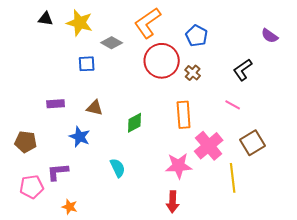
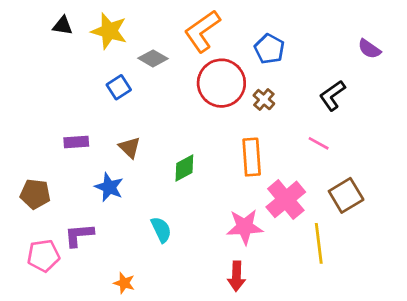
blue square: (87, 64) -> (119, 87), turned -30
brown triangle: (95, 108) -> (130, 147), turned 30
orange star: (70, 207) -> (124, 283), moved

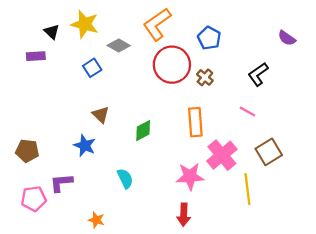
black triangle: (63, 26) -> (52, 32), moved, turned 35
purple rectangle: (76, 142) -> (36, 56), moved

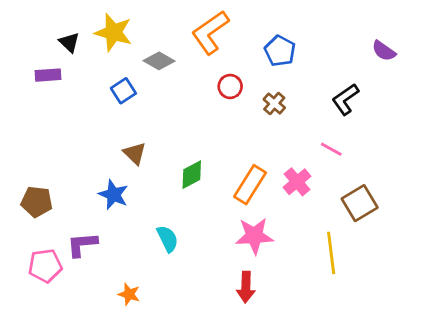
red circle: (172, 65) -> (230, 86), size x0.5
orange rectangle: (195, 122) -> (250, 185), moved, turned 36
pink cross: (222, 155) -> (297, 182), moved, size x0.7

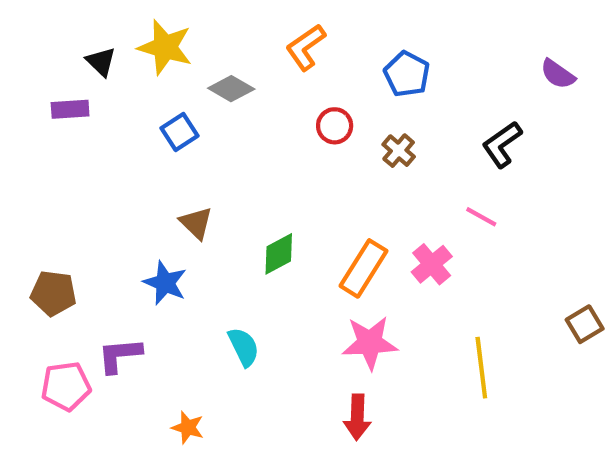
orange L-shape: (210, 32) -> (306, 47), size x0.7
brown square: (360, 203) -> (585, 324), moved, size x0.7

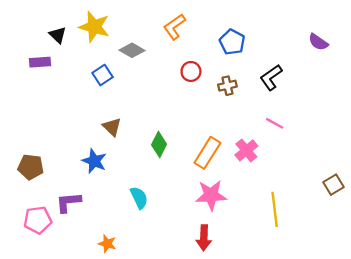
black L-shape: (502, 144) -> (271, 77), moved
brown cross: (399, 151) -> (227, 86), turned 36
green diamond: (279, 254) -> (159, 145), turned -35

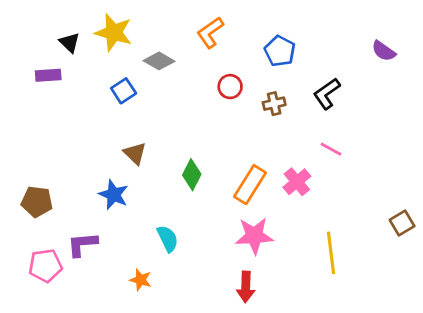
orange star: (107, 244) -> (141, 280), moved

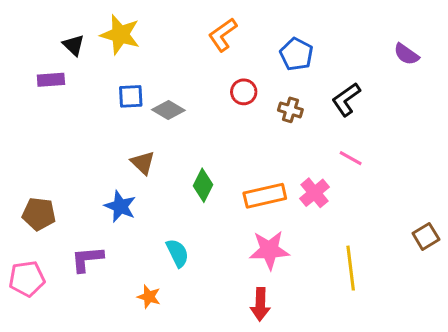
gray diamond: (159, 61) -> (168, 110), moved
blue square: (124, 91) -> (131, 96), turned 30
brown cross: (274, 104) -> (290, 110), turned 30
orange rectangle: (250, 185) -> (265, 196), turned 45
pink pentagon: (45, 266) -> (27, 279), moved

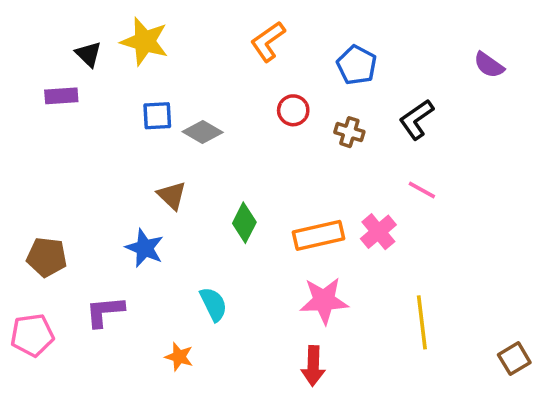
brown square: (426, 236) -> (514, 359), moved

